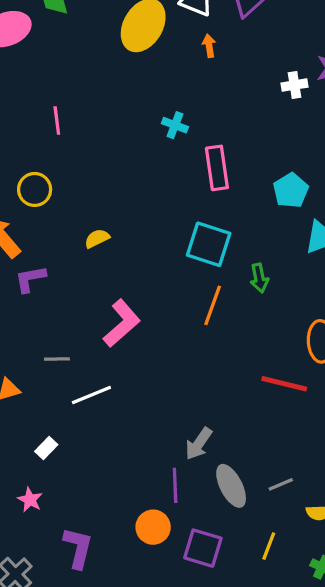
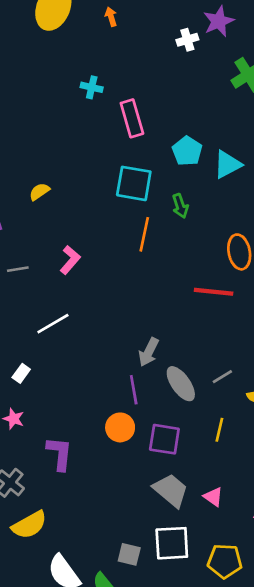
cyan pentagon: (291, 190) -> (187, 151), moved
pink L-shape: (122, 323) -> (70, 260), size x0.7
gray line: (57, 359) -> (18, 269), moved

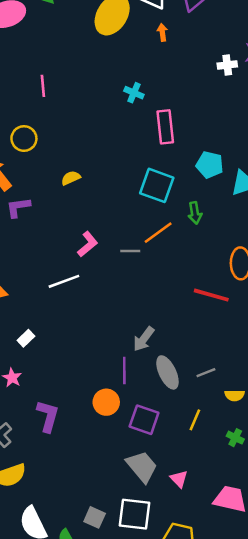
cyan pentagon: (187, 151) -> (210, 165), turned -30
orange line: (144, 234) -> (158, 233), turned 32
gray line: (18, 269) -> (130, 251), moved
white line: (53, 324) -> (64, 281), moved

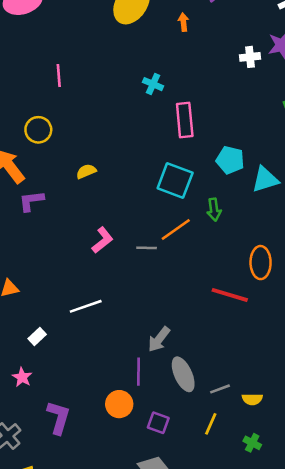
white line: (64, 281) -> (86, 306), moved
gray line: (206, 373) -> (220, 389), moved
purple square: (144, 420) -> (158, 423), size x0.7

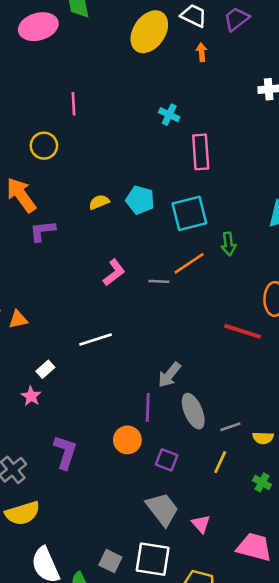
yellow circle: (38, 130) -> (44, 146), moved
cyan pentagon: (230, 160) -> (140, 200), moved
cyan square: (175, 181) -> (189, 213), turned -36
pink star: (22, 377) -> (31, 396), moved

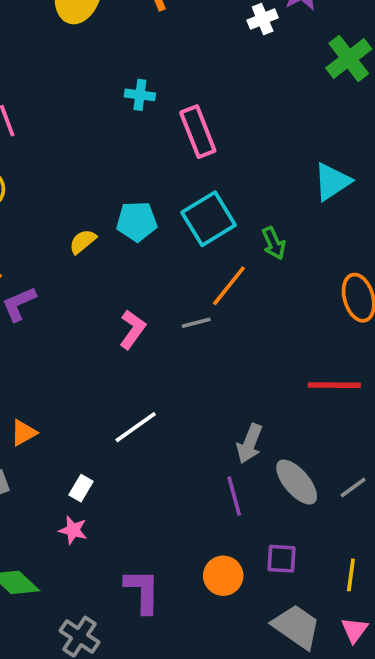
red line: (243, 331) -> (334, 385), moved
orange circle: (127, 440) -> (223, 576), moved
yellow line: (220, 462) -> (351, 575), moved
pink triangle: (201, 524) -> (354, 630), turned 36

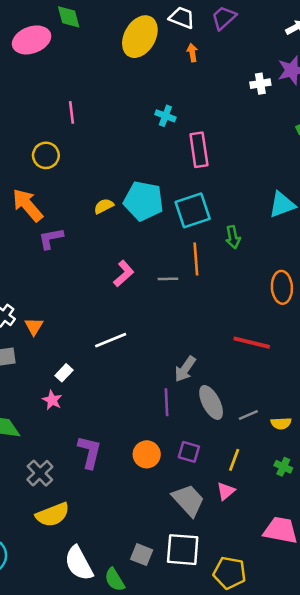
cyan pentagon: (137, 221) -> (144, 201), size x1.4
orange line: (229, 286) -> (196, 259), turned -56
orange triangle: (24, 433) -> (34, 326), turned -42
yellow line: (351, 575) -> (234, 460), moved
pink triangle: (354, 630) -> (226, 491), moved

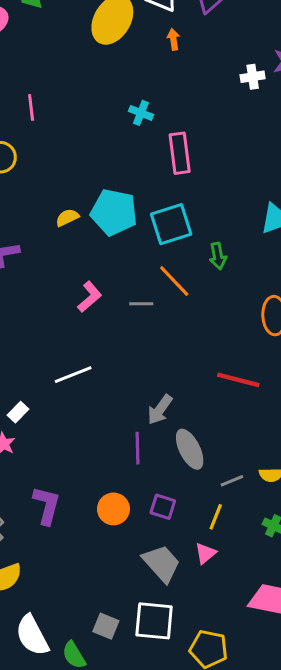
orange line: (196, 259) -> (174, 281), turned -40
gray line: (248, 415) -> (232, 481), moved

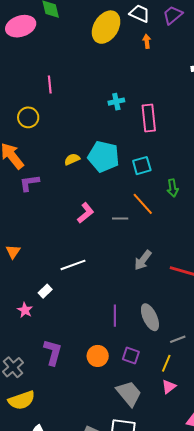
cyan cross: (141, 113) -> (116, 102), moved, turned -35
cyan square: (171, 224) -> (142, 166), size x0.7
gray arrow: (160, 410) -> (143, 260), moved
white rectangle: (18, 412) -> (45, 291), moved
pink triangle: (205, 553) -> (169, 387), moved

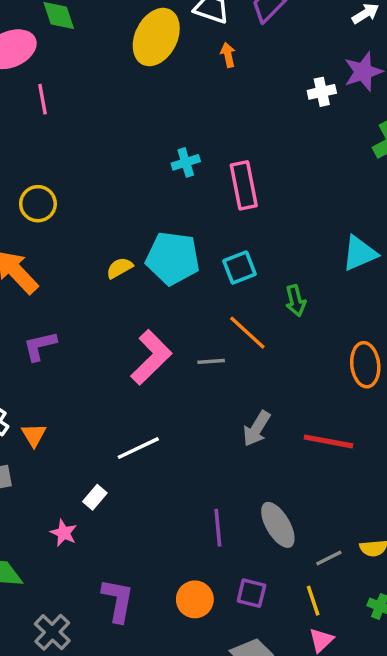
pink line: (50, 84) -> (42, 99), moved
purple L-shape: (29, 183) -> (40, 346), moved
pink L-shape: (86, 213) -> (151, 357), size x1.5
yellow line: (166, 363) -> (313, 601), turned -36

